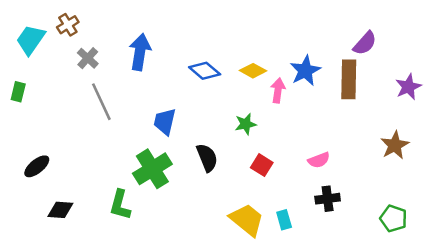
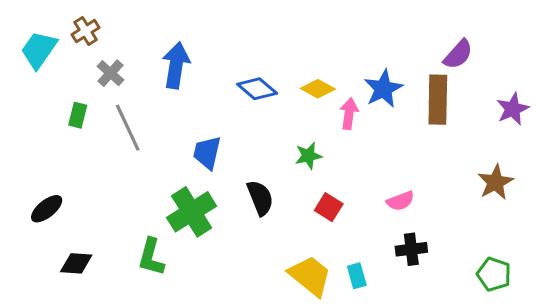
green rectangle: (18, 92) -> (78, 115), moved

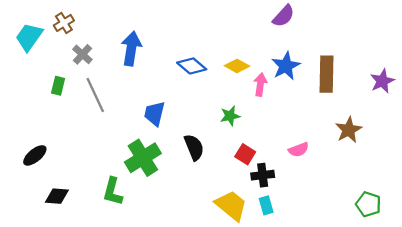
purple semicircle: (458, 54) -> (284, 16), moved
brown star: (495, 182) -> (349, 130), moved
black cross: (411, 249) -> (263, 175), moved

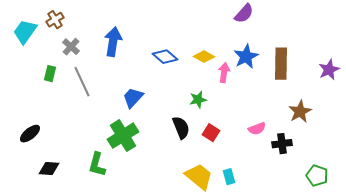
blue trapezoid: (155, 114) -> (133, 98), turned 30
black semicircle: (194, 147) -> (181, 128), moved
black cross: (263, 175) -> (282, 144), moved

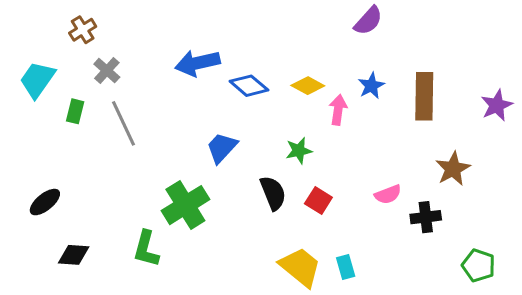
cyan trapezoid: (25, 32) -> (37, 80), moved
blue arrow: (113, 42) -> (198, 63), moved, turned -112
blue star: (246, 57) -> (371, 86), size x0.7
blue trapezoid: (133, 98) -> (222, 148), moved

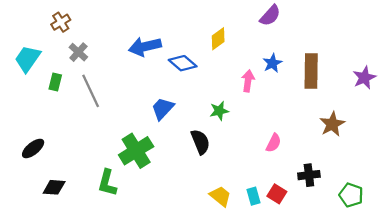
yellow diamond: (308, 86) -> (218, 39), moved, turned -65
pink semicircle: (388, 194) -> (273, 143), moved, turned -42
red square: (318, 201) -> (277, 194), moved
black cross: (426, 217) -> (309, 175), moved
yellow trapezoid: (300, 267) -> (220, 196), size x0.7

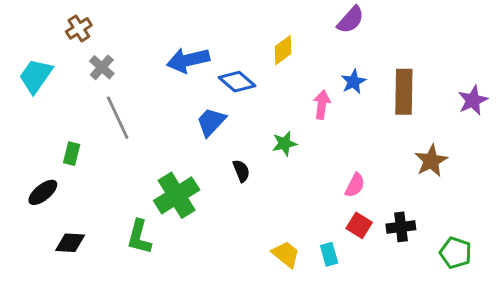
green rectangle: (55, 82) -> (72, 154), moved
blue trapezoid: (163, 109) -> (211, 122), moved
black semicircle: (200, 142) -> (241, 171), moved, size x0.7
red square: (277, 194) -> (359, 225), moved

